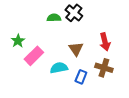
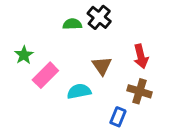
blue rectangle: (81, 77) -> (118, 117), moved

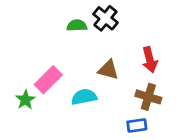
green star: (24, 55) -> (25, 100), moved
brown triangle: (102, 66) -> (108, 70), turned -40
blue rectangle: (118, 117) -> (137, 125), moved, turned 60

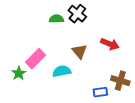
red arrow: (150, 60) -> (110, 44), turned -54
brown triangle: (108, 70) -> (79, 51), turned 35
brown cross: (148, 97) -> (120, 81), moved

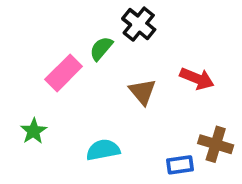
green semicircle: (56, 19) -> (101, 48), moved, turned -48
pink rectangle: (35, 59) -> (64, 73), moved
cyan semicircle: (62, 71) -> (103, 150), moved

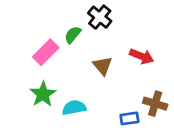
green star: (34, 131) -> (43, 94), moved, size x1.4

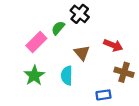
brown cross: (155, 104) -> (124, 72), moved
cyan semicircle: (74, 108) -> (67, 76), moved, turned -78

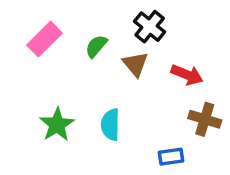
black cross: (80, 14) -> (150, 27), moved
pink rectangle: (36, 42) -> (45, 39), moved
brown triangle: (82, 53) -> (135, 64), moved

